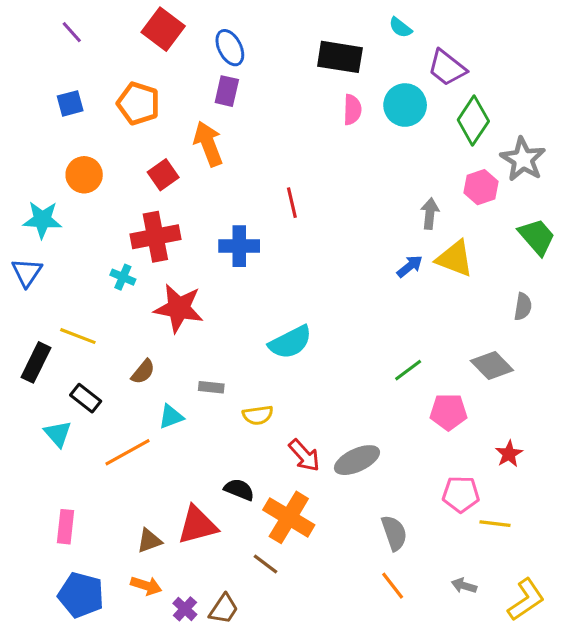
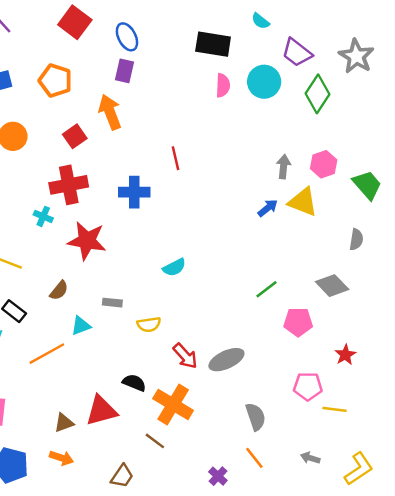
gray star: (523, 159) -> (356, 56), moved
pink hexagon: (481, 187) -> (324, 164), moved
cyan semicircle: (290, 342) -> (174, 267), size x0.7
purple cross: (185, 609) -> (218, 476), moved

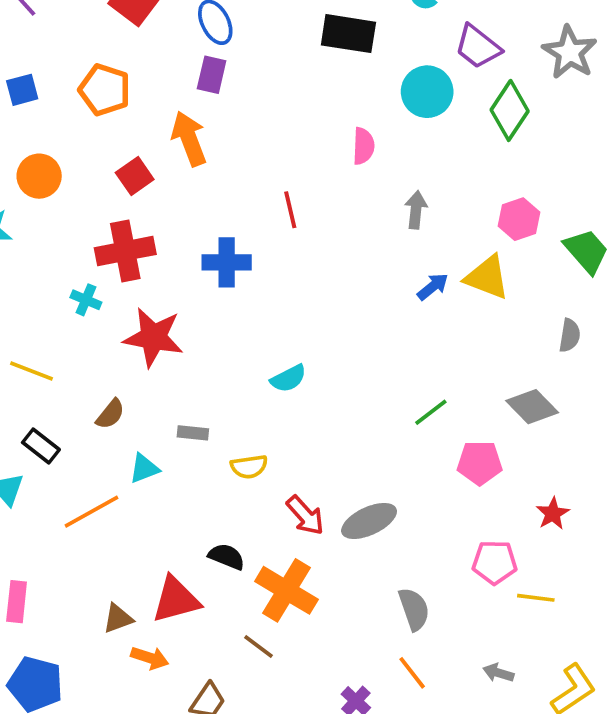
pink semicircle: (223, 85) -> (363, 146), moved
gray arrow: (284, 167) -> (416, 210), moved
orange arrow: (61, 458) -> (150, 658), moved

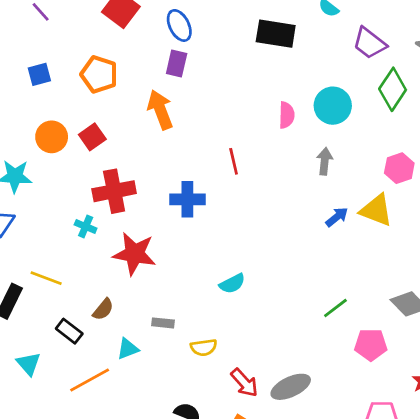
cyan circle: (427, 92) -> (333, 106), moved
red square: (135, 176) -> (92, 137), moved
black rectangle: (41, 446) -> (69, 331), moved

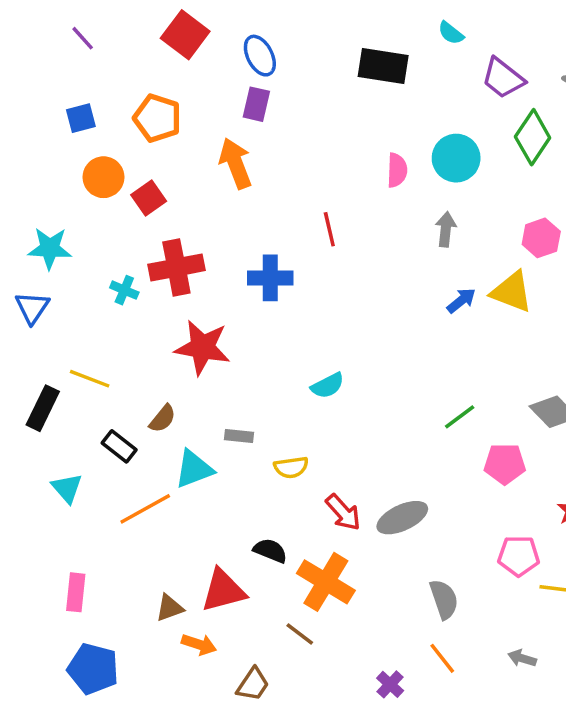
orange circle: (52, 137) -> (103, 177), moved
cyan cross: (86, 227) -> (124, 290), moved
cyan triangle: (128, 349) -> (194, 469), size x1.4

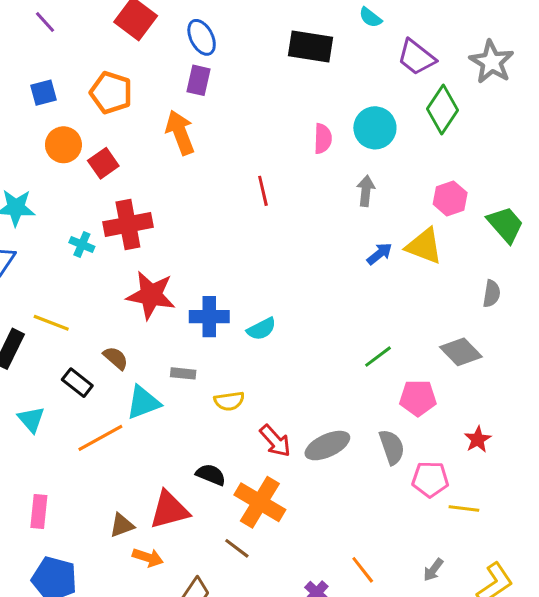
blue cross: (270, 278) -> (209, 317), moved
brown semicircle: (163, 419) -> (116, 358), turned -88
gray semicircle: (444, 599) -> (392, 447), moved
gray arrow: (522, 658) -> (433, 570), turned -70

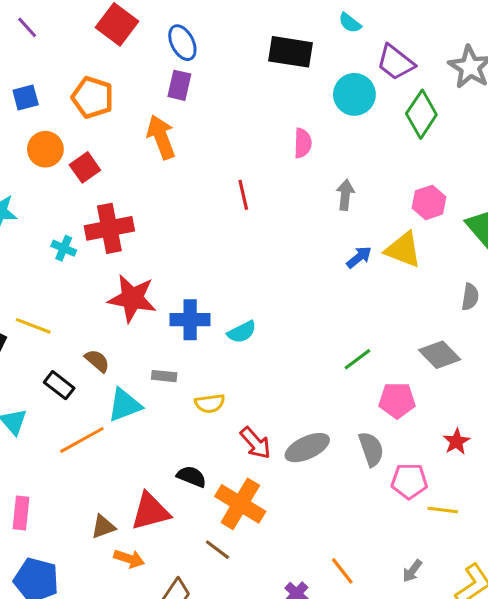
cyan circle: (375, 128) -> (354, 94), moved

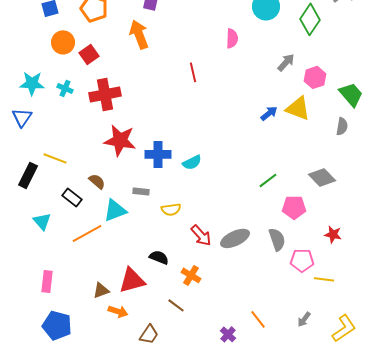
gray arrow: (345, 195) -> (286, 62), moved, turned 36
cyan cross: (64, 248) -> (65, 88), moved
gray semicircle: (470, 297) -> (342, 126), moved
red star: (456, 441) -> (333, 234), turned -30
orange cross: (240, 504) -> (191, 275), size x0.6

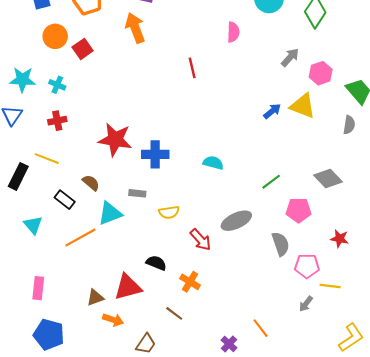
red cross: (105, 94) -> (57, 121), moved, size x0.6
cyan semicircle: (192, 162) -> (213, 163), moved, turned -138
gray ellipse: (235, 238) -> (236, 221), moved
gray arrow: (304, 319) -> (306, 304), moved

